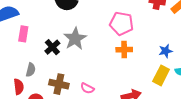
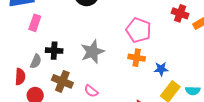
gray star: (75, 39) -> (92, 52), moved
black cross: (52, 47) -> (54, 51), moved, turned 35
blue star: (166, 51) -> (161, 69), moved

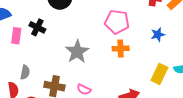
black cross: (54, 51) -> (37, 27), moved, turned 35
blue star: (161, 69) -> (158, 35), moved

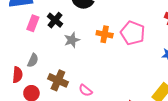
orange cross: (121, 49) -> (105, 34), moved
gray star: (77, 52) -> (72, 40), moved, size x0.7

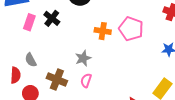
gray star: (72, 40) -> (83, 58), moved
gray semicircle: (33, 60) -> (31, 60), turned 128
pink semicircle: (85, 90) -> (86, 80), moved, turned 72

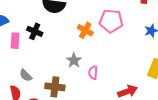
orange cross: (103, 31) -> (85, 30), turned 35
pink semicircle: (86, 80) -> (93, 73), moved

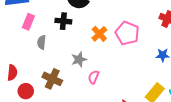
black cross: (35, 31) -> (63, 21), moved, turned -35
gray semicircle: (26, 75) -> (42, 42), moved, turned 32

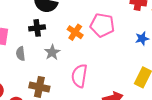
gray star: (79, 59) -> (52, 52), moved
pink semicircle: (94, 77) -> (79, 76), size x1.6

